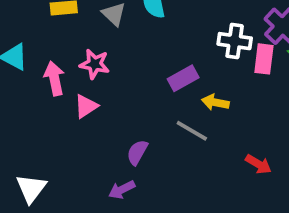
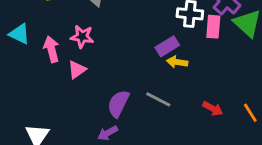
purple rectangle: (183, 78) -> (167, 46), moved
gray line: (192, 131) -> (158, 99), moved
purple semicircle: (137, 152) -> (118, 104), size x1.4

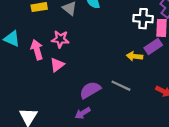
purple rectangle: (167, 46) -> (153, 46), moved
purple semicircle: (118, 104) -> (90, 90), turned 35

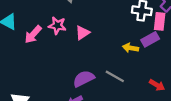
pink arrow: (37, 50) -> (33, 34), turned -126
pink triangle: (57, 65) -> (82, 33), moved

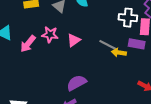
purple rectangle: (150, 39) -> (137, 44), turned 42
gray line: (115, 76) -> (108, 45), moved

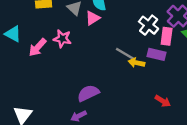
white cross: (128, 18) -> (149, 25), turned 30
pink triangle: (74, 40) -> (93, 18), moved

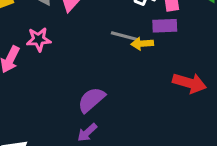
red arrow: (163, 101) -> (189, 83), size x1.5

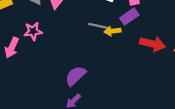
purple rectangle: (165, 26) -> (129, 17), turned -30
red arrow: (189, 83) -> (153, 44), moved

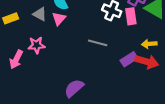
purple rectangle: (129, 17) -> (129, 59), moved
yellow arrow: (113, 31) -> (149, 44), moved

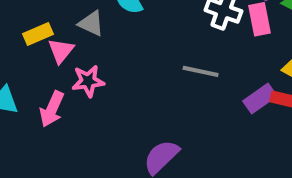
pink triangle: (59, 19) -> (61, 51), moved

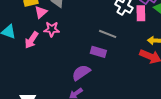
purple rectangle: (260, 99) -> (98, 52), moved, turned 42

